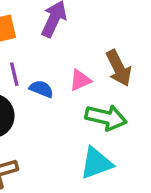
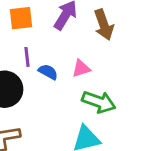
brown arrow: (119, 68) -> (104, 25), moved

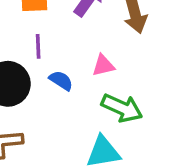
blue semicircle: (48, 72) -> (61, 80), moved

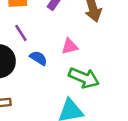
purple line: (38, 46) -> (21, 33), turned -30

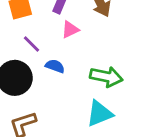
pink triangle: (70, 46) -> (70, 30), moved

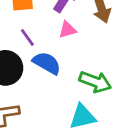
blue semicircle: (55, 66) -> (47, 63), size x1.5

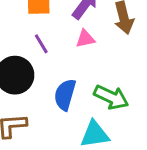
blue semicircle: (47, 63) -> (65, 95), moved, turned -108

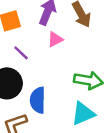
blue semicircle: (65, 95) -> (38, 100), moved

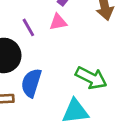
pink triangle: (55, 39) -> (58, 22), moved

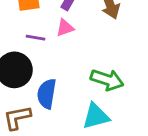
purple line: (28, 27) -> (35, 38), turned -42

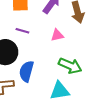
pink triangle: (65, 28) -> (57, 35), moved

